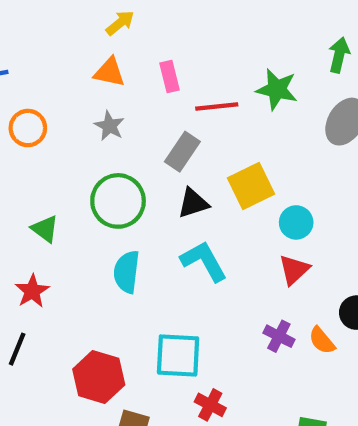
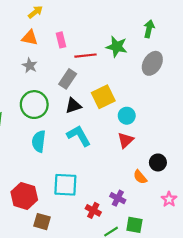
purple cross: (279, 336) -> (118, 198), moved
red cross: (210, 405) -> (93, 210), moved

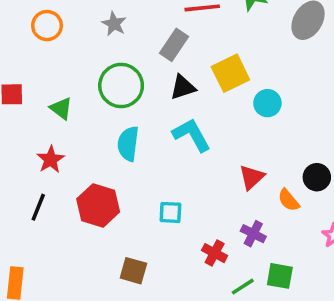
red triangle: (126, 140) -> (252, 177), moved
cyan square: (65, 185) -> (170, 212), size x0.6
red hexagon: (24, 196) -> (98, 205), moved

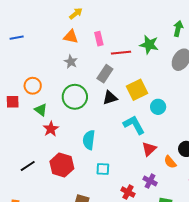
orange circle: (47, 26) -> (33, 86), moved
cyan L-shape: (192, 135) -> (134, 125), moved
cyan semicircle: (128, 144) -> (89, 140), moved
red star: (51, 160) -> (51, 129), moved
black line: (38, 207) -> (28, 166), turned 35

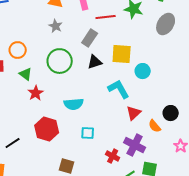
yellow square: (137, 90) -> (122, 54), turned 30
cyan semicircle: (89, 140) -> (74, 104), turned -102
black line: (28, 166) -> (13, 143), moved
purple cross: (150, 181) -> (135, 145), size x1.5

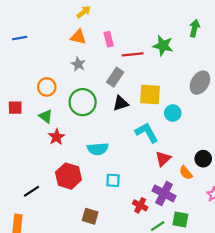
gray ellipse: (166, 24) -> (200, 83), moved
orange circle: (18, 50) -> (47, 87), moved

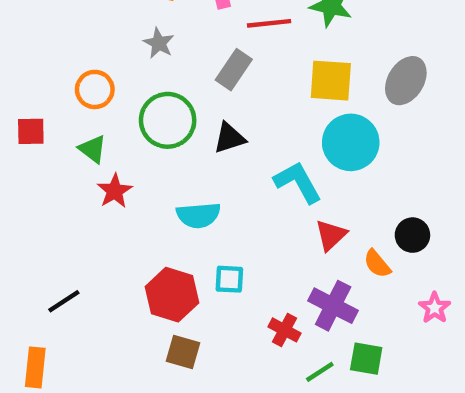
yellow square: (150, 95) -> (331, 81), moved
black triangle: (121, 103) -> (229, 138), moved
cyan circle: (173, 113) -> (351, 142), size x1.6
red hexagon: (68, 176) -> (172, 295), moved

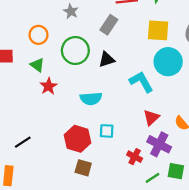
red triangle: (331, 235) -> (151, 118), moved

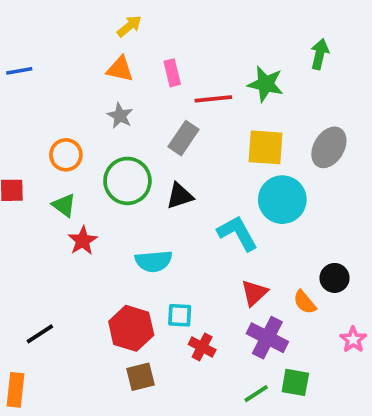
red cross: (135, 157) -> (202, 347), moved
brown square: (83, 168) -> (141, 377), turned -30

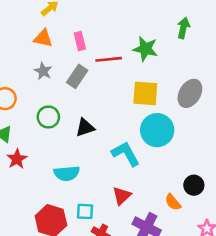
gray rectangle: (183, 138) -> (77, 76), moved
green circle: (127, 181) -> (48, 117), size x0.7
red triangle: (254, 293) -> (122, 196), moved

